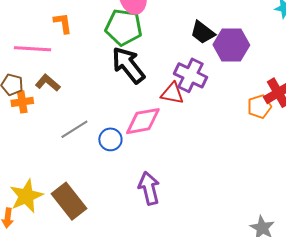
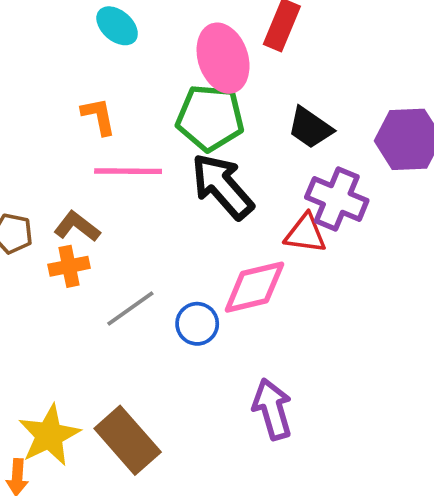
black trapezoid: (203, 32) -> (310, 128), moved
pink line: (33, 49) -> (128, 171), moved
orange cross: (22, 102) -> (69, 266), moved

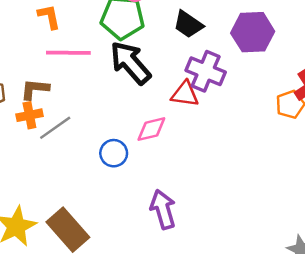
brown L-shape: (77, 227) -> (35, 89), turned -32
pink diamond: (254, 287) -> (151, 129), size x0.7
gray line: (130, 309) -> (55, 128), moved

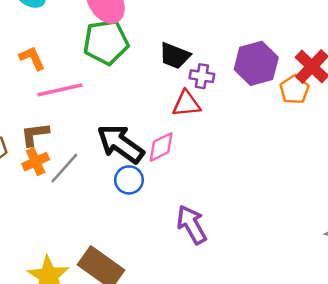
black trapezoid: (188, 24) -> (175, 56), moved
purple hexagon: (253, 32) -> (256, 63), moved
black arrow: (130, 63) -> (120, 144), moved
purple cross: (206, 71) -> (202, 76), size x0.6

